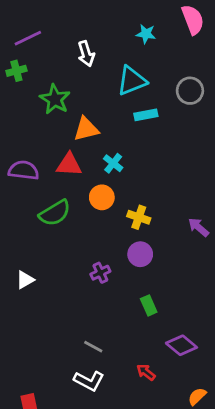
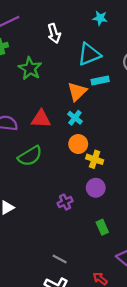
orange triangle: (86, 129) -> (77, 91), moved, turned -30
orange circle: (102, 197) -> (78, 144), moved

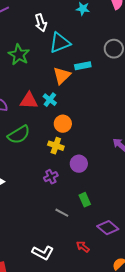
cyan triangle: (89, 54) -> (60, 43), moved
cyan cross: (75, 118) -> (50, 100), moved
yellow cross: (95, 159) -> (56, 146), moved
gray line: (60, 259) -> (62, 213), moved

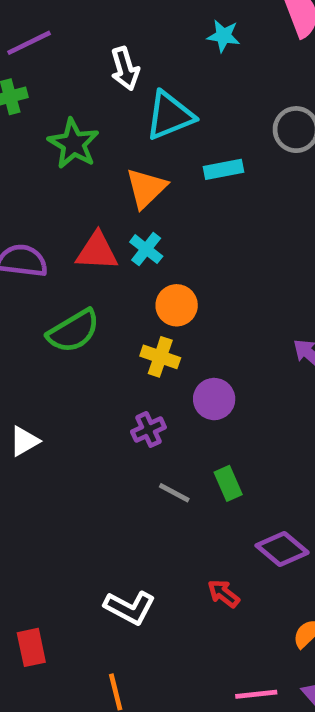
orange triangle: (62, 76) -> (146, 188), moved
gray line: (62, 213) -> (174, 493), moved

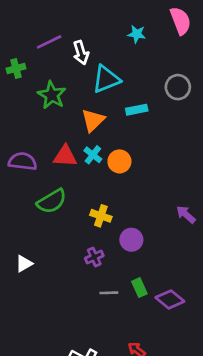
purple line: (29, 43) -> (49, 42), moved
orange circle: (177, 305) -> (119, 161), moved
gray line: (174, 493) -> (109, 293), turned -30
purple diamond: (282, 549) -> (170, 299), moved

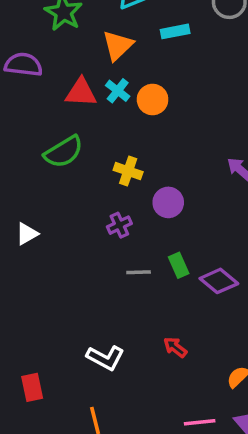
purple semicircle: (23, 161) -> (23, 65), moved

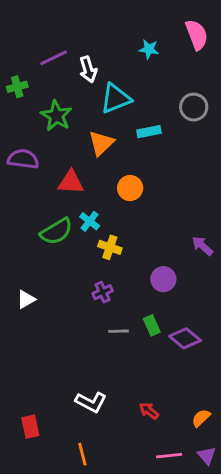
cyan cross: (118, 91) -> (90, 221), moved
purple circle: (168, 202) -> (163, 279), moved
red arrow: (175, 347) -> (149, 411), moved

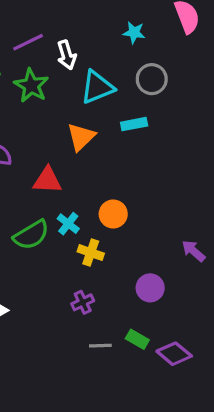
gray circle: (194, 107) -> (152, 79), moved
green star: (56, 116) -> (31, 86), moved
orange circle: (130, 188) -> (113, 214), moved
green rectangle: (152, 325) -> (137, 339), turned -36

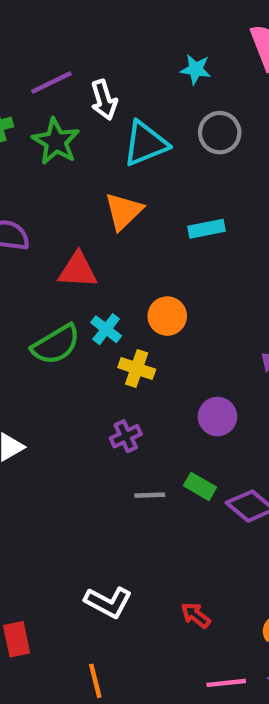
cyan rectangle: (134, 124) -> (207, 229), moved

